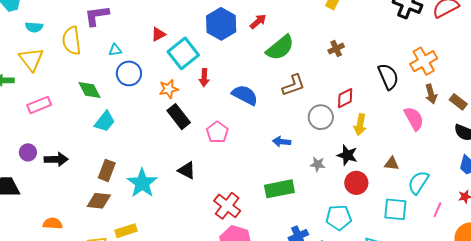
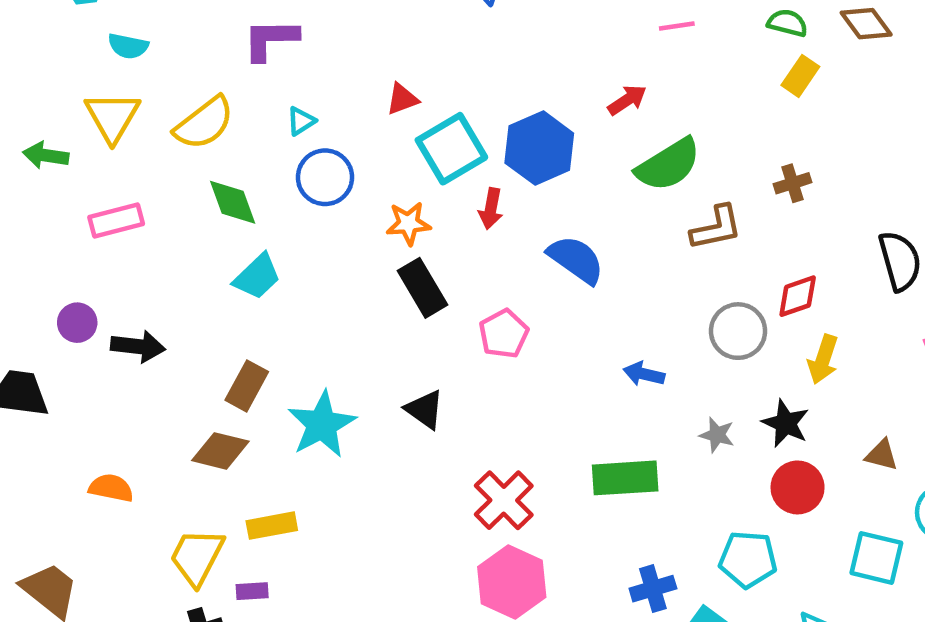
blue hexagon: (221, 24) -> (539, 148), moved
yellow semicircle: (72, 41) -> (204, 123), moved, turned -128
cyan triangle: (115, 50) -> (301, 121), turned -32
brown L-shape: (294, 85) -> (716, 228), moved

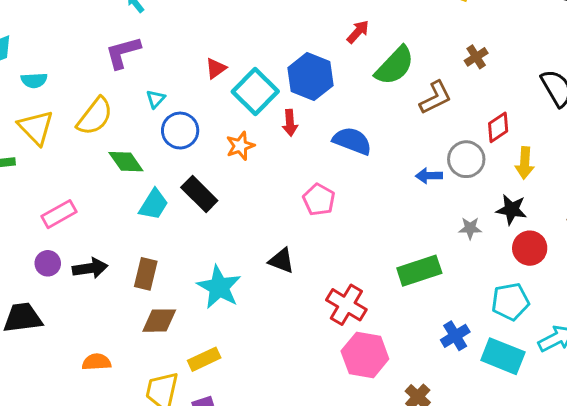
pink rectangle: (116, 221) -> (59, 214), moved
black rectangle: (423, 288) -> (199, 194), moved
blue arrow: (644, 374) -> (429, 176), moved
brown rectangle: (247, 386) -> (146, 274), moved

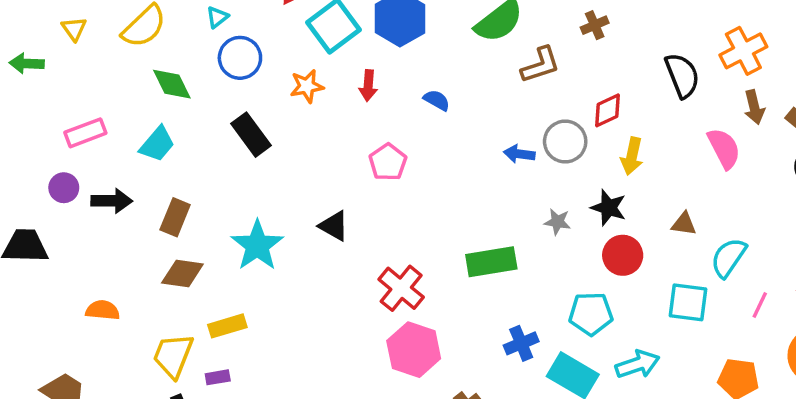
red arrow: (290, 123) -> (368, 86), moved
yellow triangle: (36, 127) -> (74, 29), size x0.6
blue semicircle: (352, 141) -> (437, 100), size x0.6
cyan trapezoid: (154, 204) -> (157, 144), moved

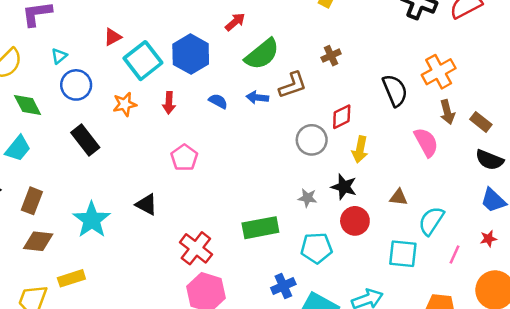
blue semicircle: (437, 100) -> (218, 101), moved
blue arrow: (519, 154) -> (257, 97), moved
cyan pentagon: (591, 314) -> (316, 248), moved

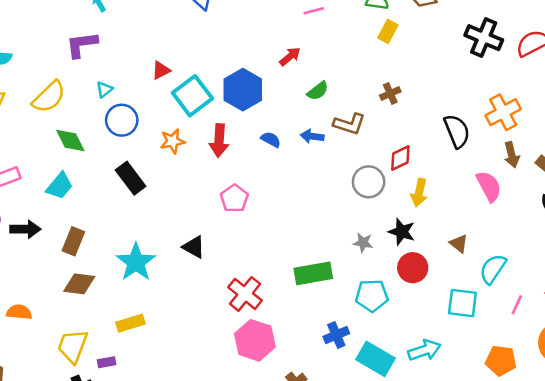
green semicircle: (262, 54) -> (318, 91), size x0.6
brown L-shape: (293, 85) -> (349, 124), turned 36
red arrow: (169, 103) -> (219, 140), size x1.4
brown triangle: (398, 197) -> (459, 244), turned 30
yellow rectangle: (71, 278) -> (130, 323), moved

